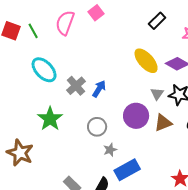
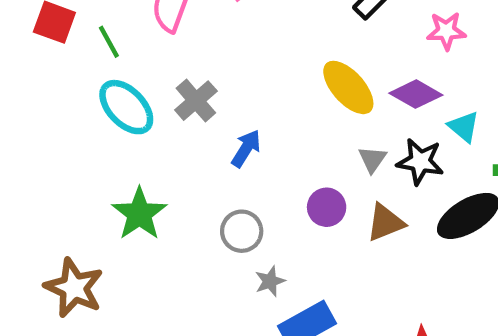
green line: (33, 31) -> (109, 42), moved
gray cross: (76, 86) -> (196, 101), moved
purple circle: (136, 116) -> (327, 207), size x0.7

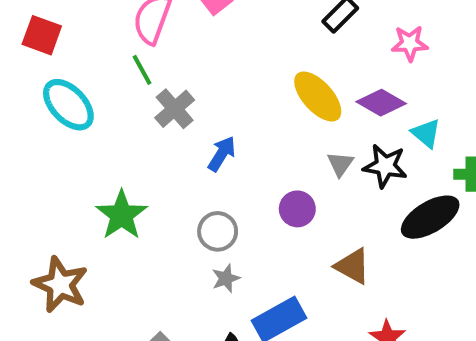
green line: (109, 42) -> (142, 70), moved
cyan ellipse: (126, 107) -> (68, 105), moved
brown triangle: (385, 222) -> (352, 266), moved, turned 51
gray star: (270, 281) -> (226, 278), moved

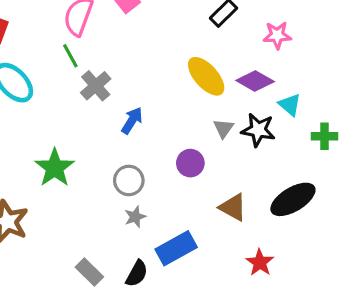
black ellipse: (430, 217) -> (293, 199), moved

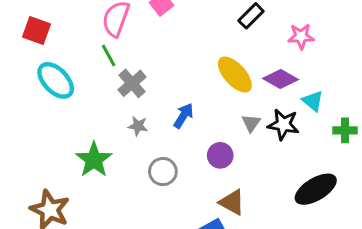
blue arrow: (132, 120) -> (183, 116), moved
brown triangle: (233, 207) -> (232, 202), moved
gray star: (135, 217) -> (138, 126), moved, turned 30

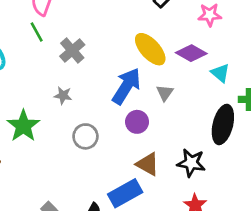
gray cross: (132, 83) -> (72, 50), moved
blue arrow: (183, 116) -> (126, 86), moved, size x1.6
black star: (283, 125) -> (191, 163), moved
black ellipse: (316, 189) -> (223, 125), moved, turned -45

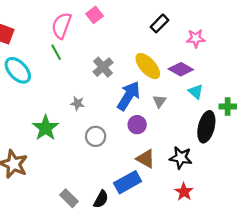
gray cross: (72, 50) -> (103, 67), moved
cyan triangle: (220, 73) -> (196, 92), moved

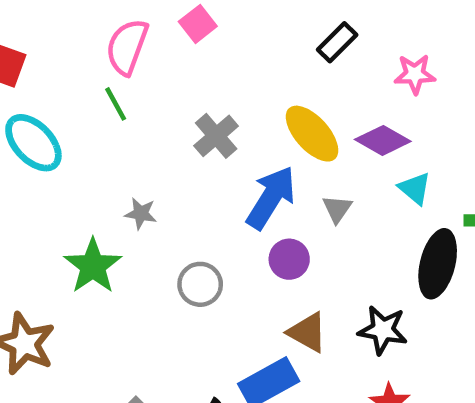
gray star: (77, 103) -> (141, 214), moved

